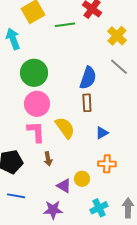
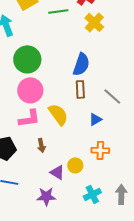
yellow cross: (117, 36) -> (94, 22), moved
gray line: (119, 67) -> (112, 96), moved
pink L-shape: (36, 132) -> (29, 118), turned 85

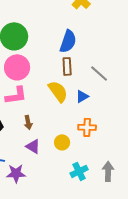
yellow semicircle: (58, 114) -> (58, 91), moved
purple triangle: (57, 172) -> (33, 146), moved
purple star: (46, 196) -> (16, 173), moved

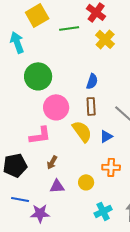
blue semicircle: (68, 41) -> (92, 81), size x0.7
pink circle: (17, 67) -> (56, 107), moved
brown arrow: (28, 122) -> (52, 162), turned 40
purple triangle: (33, 146) -> (57, 186), turned -35

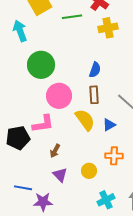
yellow cross: (105, 39) -> (108, 28), turned 36
black pentagon: (15, 165) -> (18, 138), moved
purple triangle: (57, 186) -> (60, 175), turned 49

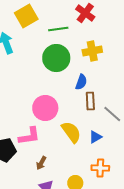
yellow cross: (108, 28) -> (92, 51), moved
green circle: (41, 65) -> (56, 58), moved
brown rectangle: (94, 95) -> (90, 101), moved

